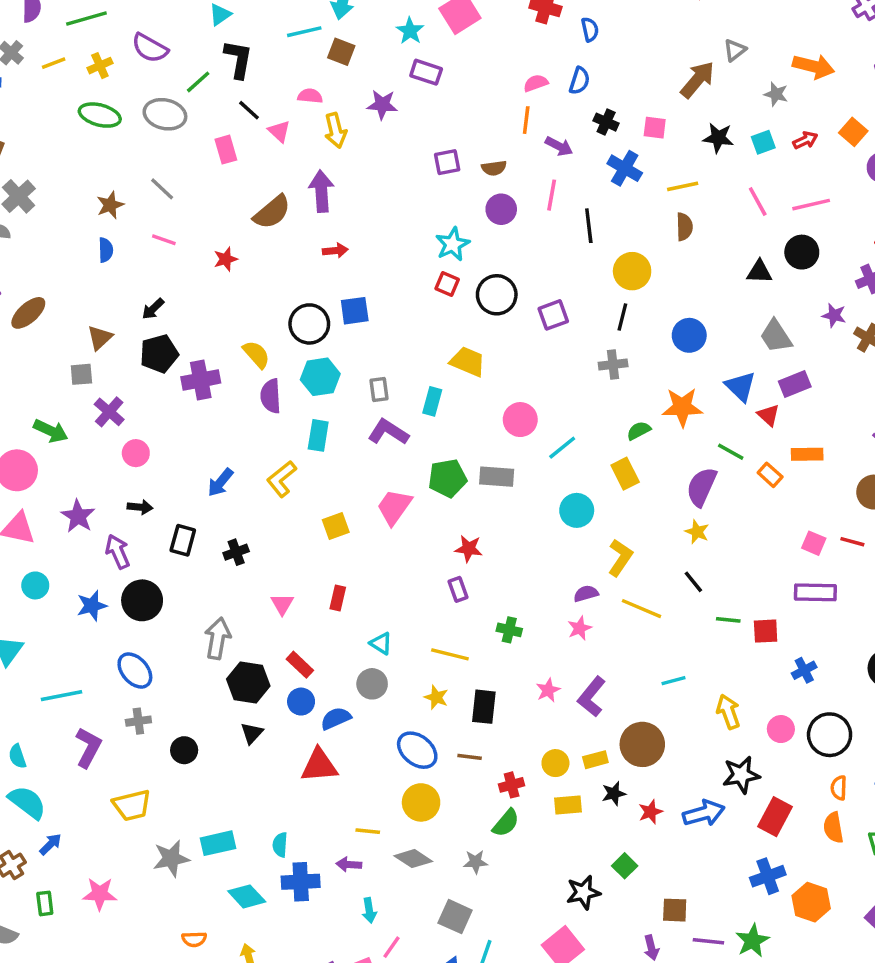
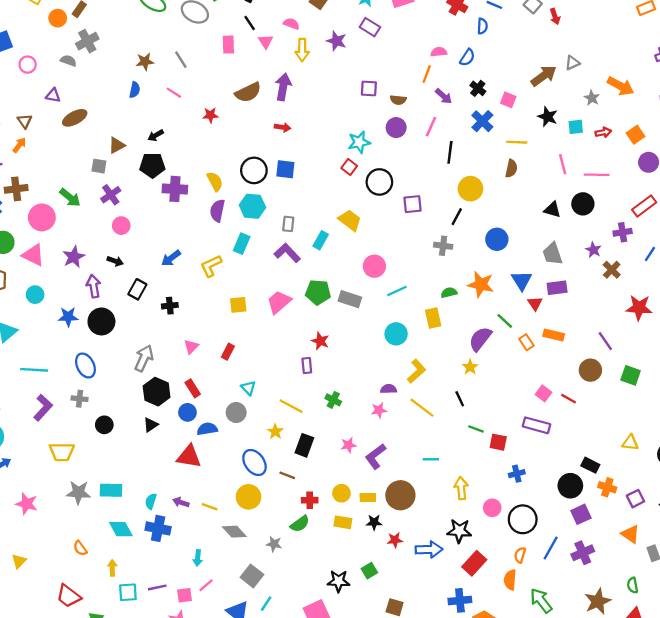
purple arrow: (349, 864) -> (181, 502), moved
orange semicircle: (194, 939) -> (80, 548), turned 42

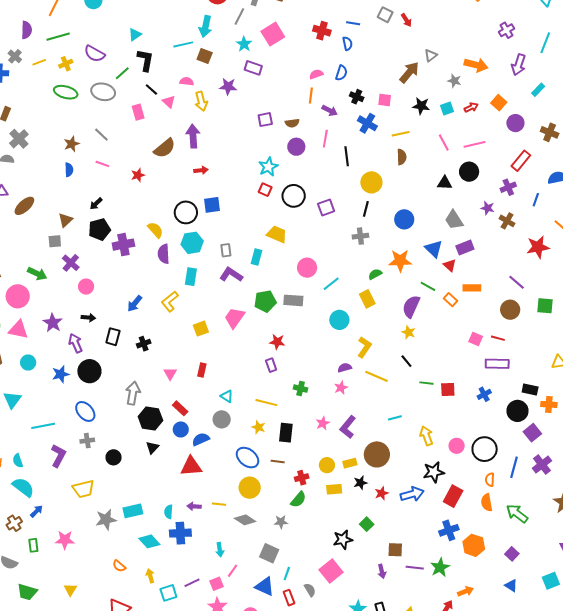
purple rectangle: (537, 425) -> (497, 364), moved
blue cross: (517, 474) -> (484, 394), moved

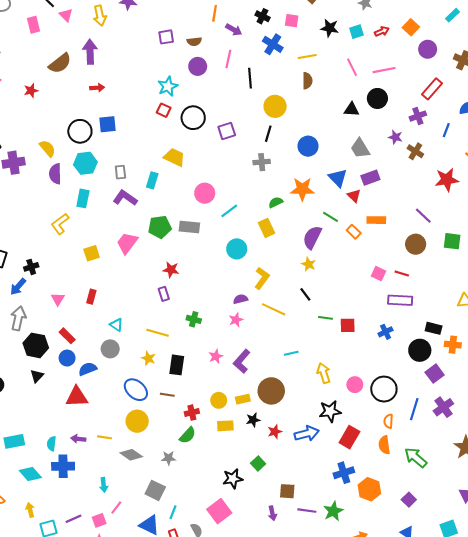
blue arrow: (135, 304) -> (18, 287), moved

